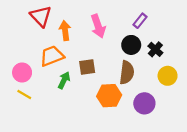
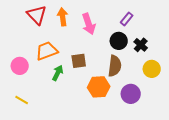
orange arrow: (65, 31) -> (63, 17), moved
yellow line: (24, 95) -> (22, 100), moved

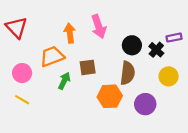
red triangle: (37, 15) -> (17, 28), moved
orange arrow: (63, 17) -> (70, 33), moved
purple rectangle: (127, 19) -> (174, 38), moved, turned 40
yellow line: (22, 100) -> (22, 100), moved

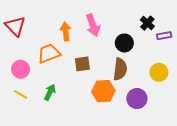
black cross: (156, 50) -> (147, 23), moved
green arrow: (64, 81) -> (50, 92), moved

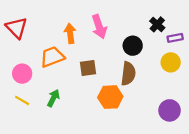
yellow circle: (159, 72) -> (171, 62), moved
purple circle: (137, 99) -> (170, 110), moved

